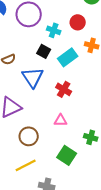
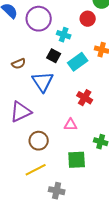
red circle: (78, 22) -> (88, 19), moved
red cross: (64, 89) -> (85, 98), moved
green square: (67, 155) -> (77, 160), turned -36

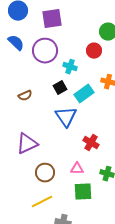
black square: (54, 56) -> (60, 88), turned 32
blue triangle: (43, 82) -> (66, 117), moved
red cross: (85, 98) -> (91, 143), moved
pink triangle: (71, 125) -> (77, 169), moved

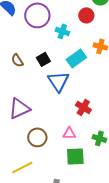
black square: (60, 88) -> (43, 59), moved
brown semicircle: (25, 96) -> (17, 60), turned 80
yellow line: (42, 202) -> (22, 167), moved

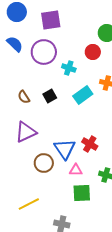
blue triangle: (58, 81) -> (65, 149), moved
purple triangle: (19, 108) -> (26, 132), moved
brown circle: (37, 137) -> (44, 163), moved

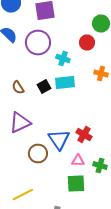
cyan rectangle: (83, 95) -> (65, 82), moved, turned 30
pink triangle: (76, 170) -> (78, 160), moved

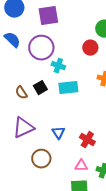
cyan cross: (63, 58) -> (58, 66), moved
black square: (44, 86) -> (40, 88), moved
blue triangle: (59, 140) -> (58, 133), moved, size x0.6

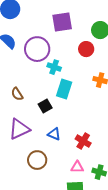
purple square: (48, 16) -> (62, 22), moved
black square: (40, 88) -> (45, 106), moved
cyan rectangle: (68, 88) -> (64, 89), turned -66
blue triangle: (58, 133) -> (54, 134), turned -32

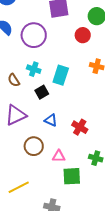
cyan cross: (54, 67) -> (34, 69), moved
pink triangle: (77, 167) -> (59, 156), moved

